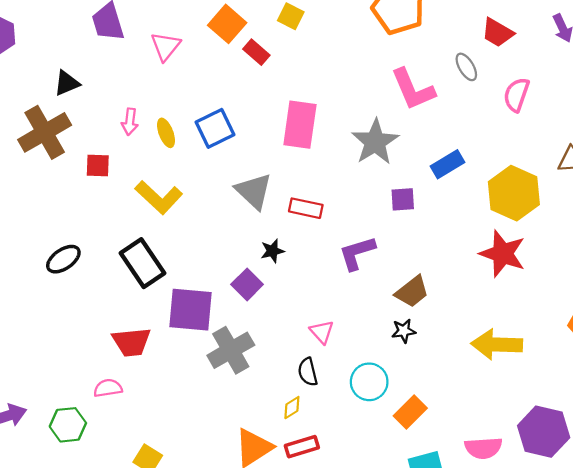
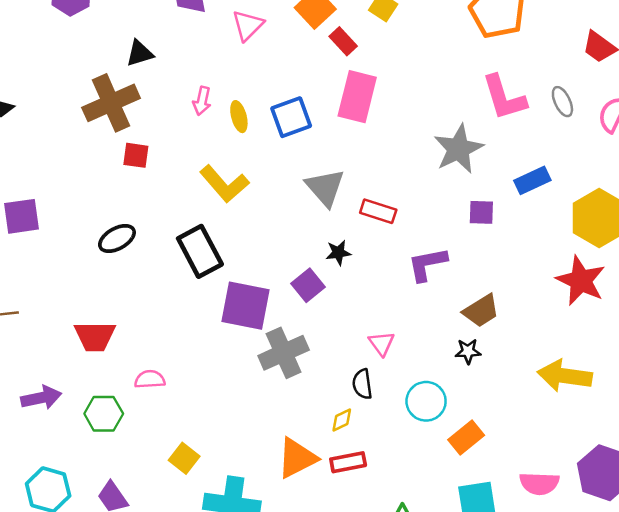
gray ellipse: (466, 67) -> (562, 102), moved
pink rectangle: (300, 125) -> (357, 97), moved
red square: (98, 165) -> (136, 155), moved
red trapezoid: (132, 342) -> (95, 336), moved

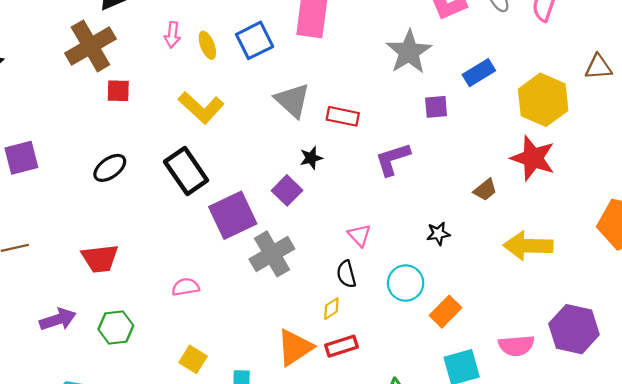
purple square: (246, 306) -> (233, 215), turned -30
brown trapezoid: (481, 311) -> (485, 190), moved, size x0.7
pink semicircle: (150, 379) -> (186, 287), moved

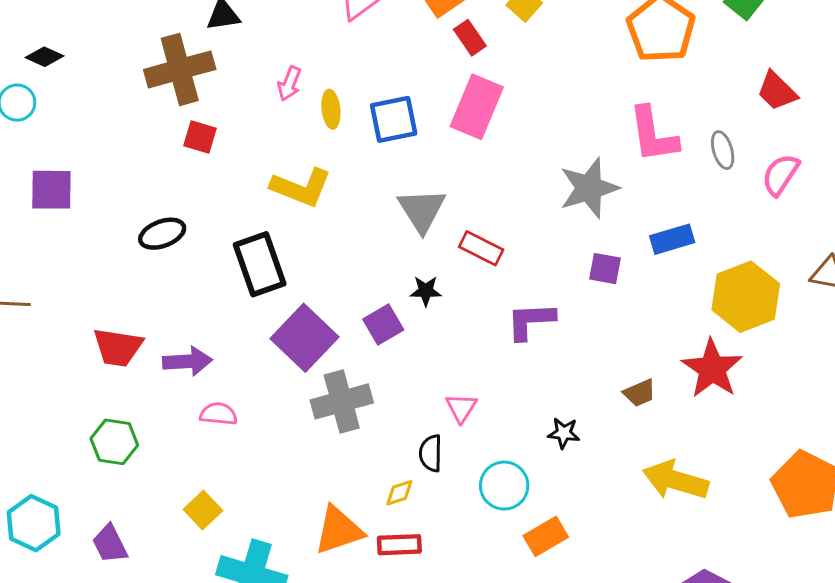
yellow L-shape: (201, 107) -> (301, 187), turned -36
purple square: (233, 215) -> (305, 338), turned -36
purple arrow: (58, 319) -> (187, 361), moved

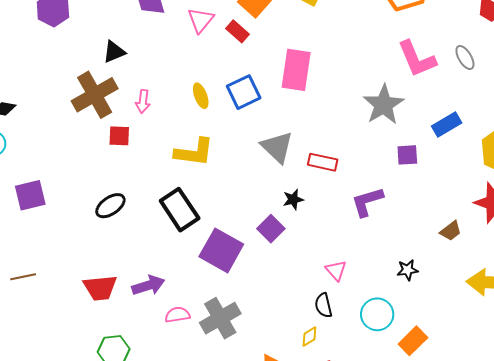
red rectangle: (470, 38) -> (237, 31), moved
pink arrow: (289, 84) -> (143, 101), moved
gray cross: (342, 401) -> (220, 318), moved

